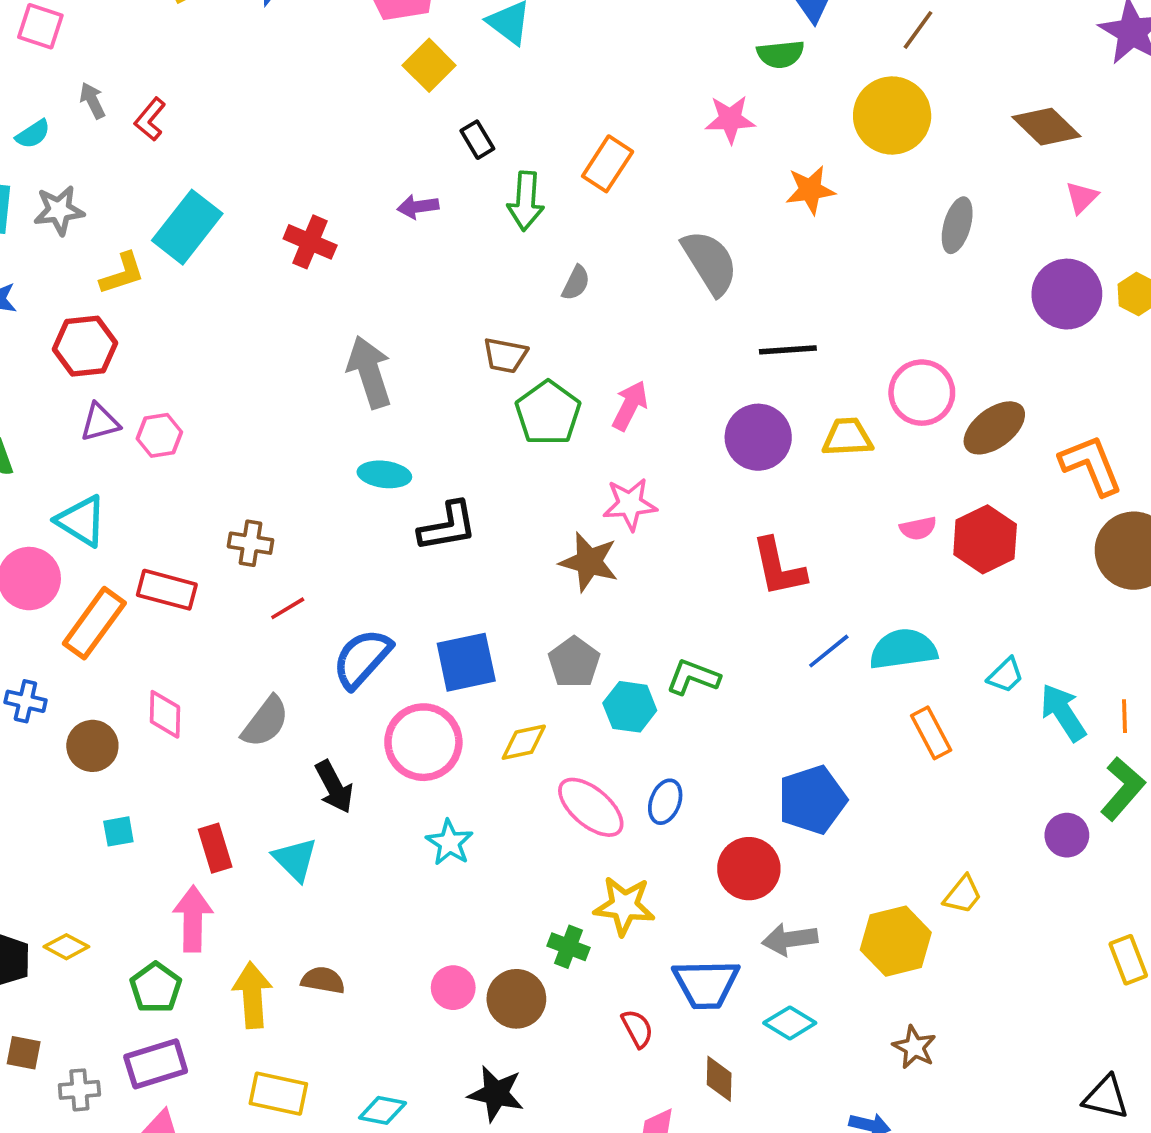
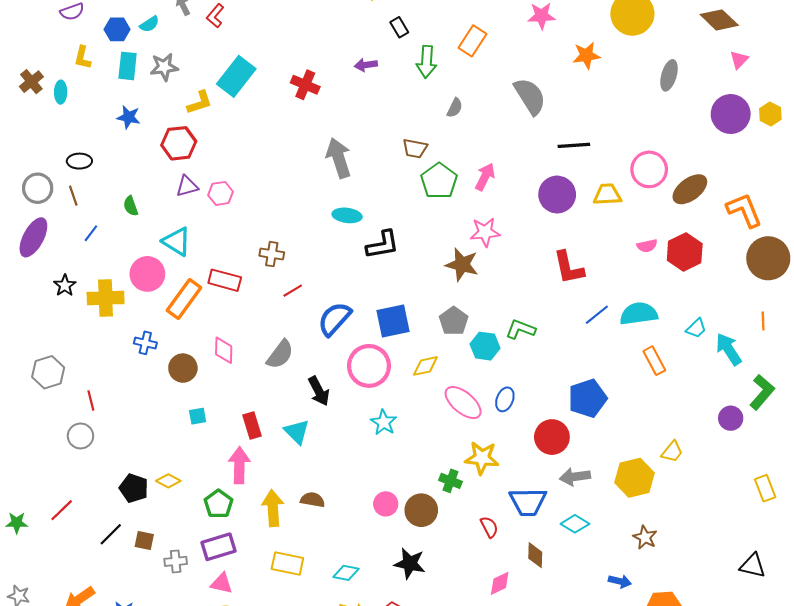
orange line: (1125, 716) -> (763, 321), moved

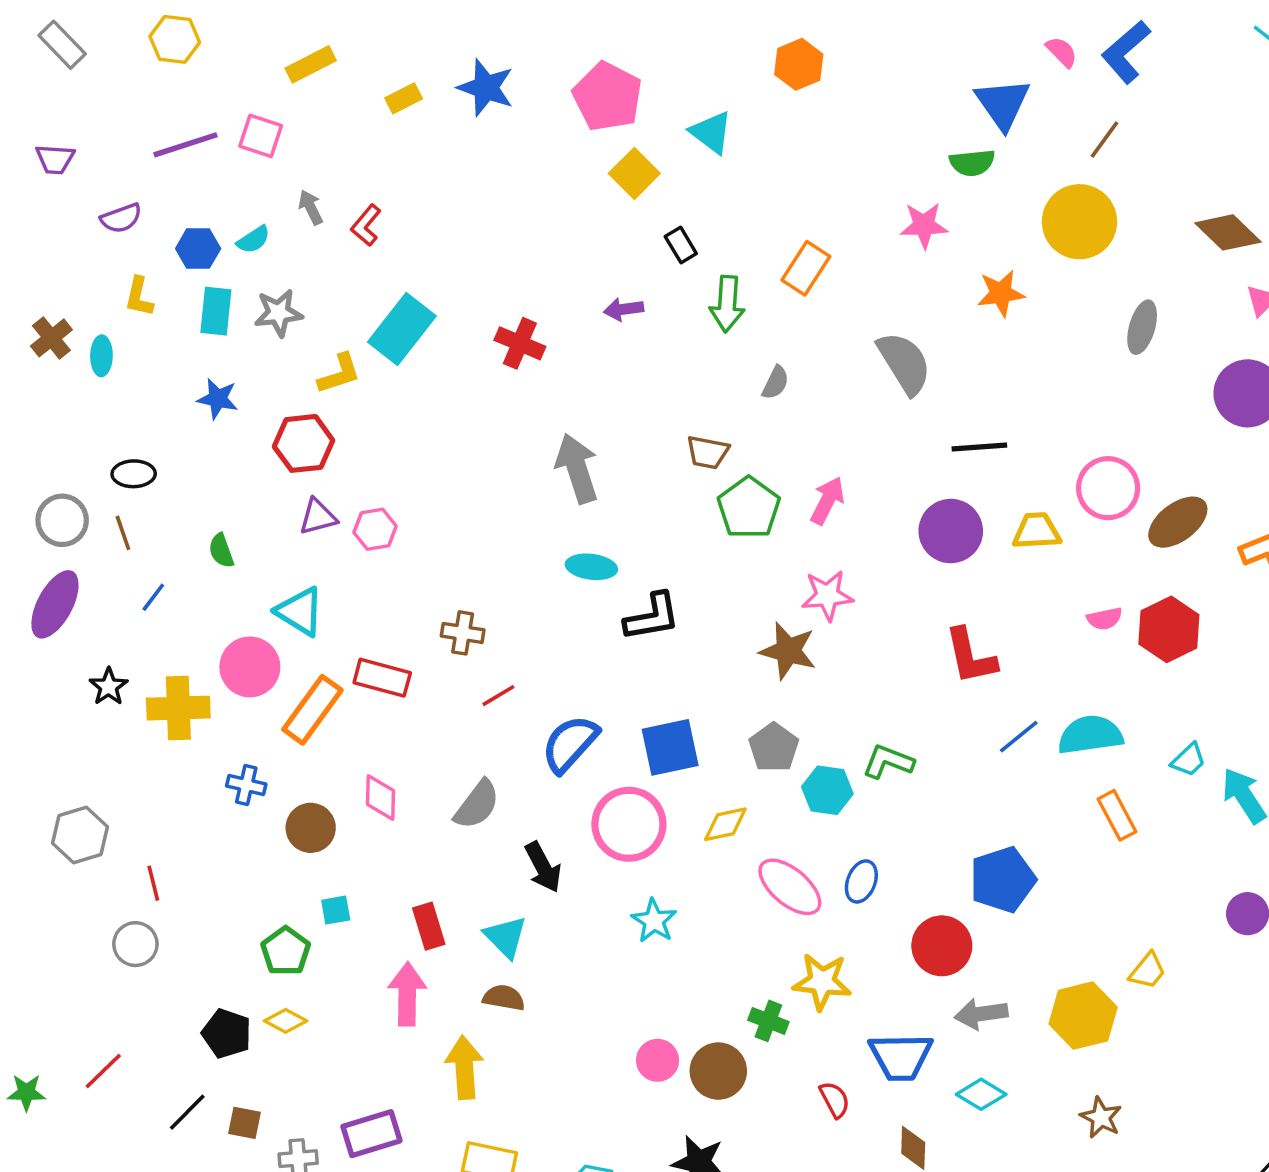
brown semicircle: (313, 500) -> (504, 998), moved
green pentagon: (218, 504) -> (286, 951), moved

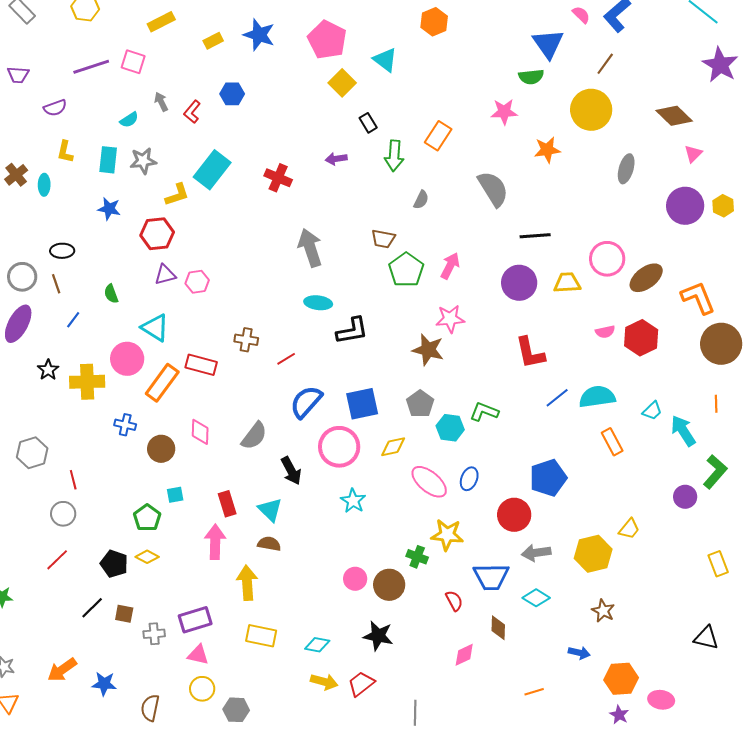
blue hexagon: (198, 249) -> (232, 94), moved
red line: (498, 696) -> (286, 359), moved
red line: (103, 1071) -> (57, 560), moved

